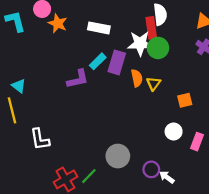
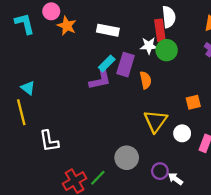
white star: (140, 43) -> (149, 46), size x0.7
purple L-shape: (78, 79) -> (100, 80), moved
yellow triangle: (154, 84) -> (155, 121), moved, size x1.6

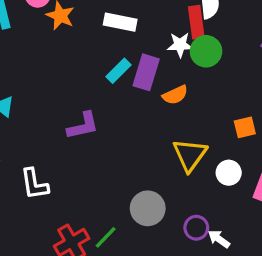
purple L-shape: (100, 80) -> (83, 126), moved
orange semicircle: (146, 80) -> (175, 95), turned 77

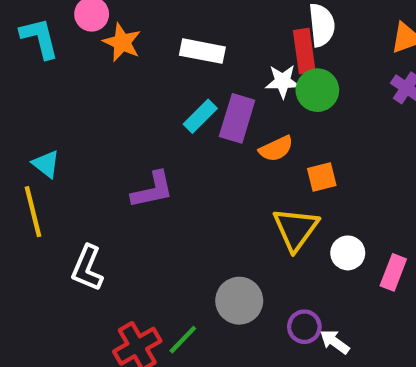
orange square: (245, 127) -> (322, 177), moved
white L-shape: (34, 184) -> (87, 268), turned 32

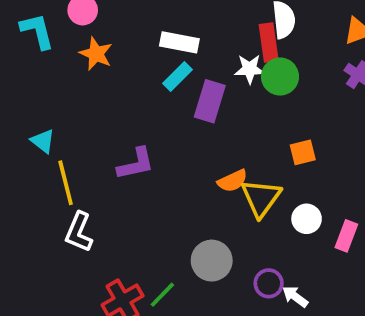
orange star: (122, 42) -> (96, 54), moved
cyan rectangle: (200, 116) -> (178, 77), moved
orange semicircle: (276, 149) -> (233, 181), moved
orange square: (322, 177) -> (303, 152), moved
yellow line: (33, 212) -> (66, 183), moved

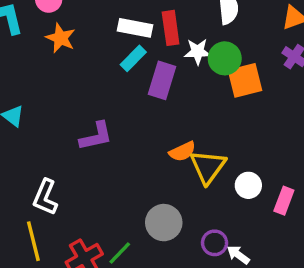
red rectangle: (269, 42) -> (171, 28), moved
orange square: (303, 152) -> (245, 80), moved, size x1.5
yellow line: (66, 183) -> (33, 241), moved

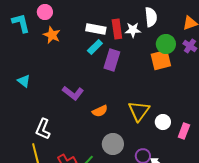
white star: (198, 52) -> (133, 30), moved
green circle: (225, 58) -> (166, 44), moved
purple L-shape: (96, 136) -> (73, 93), turned 50
orange semicircle: (182, 151) -> (100, 111), moved

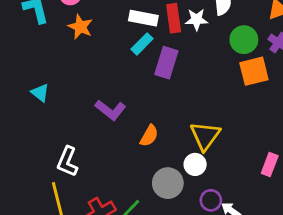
orange square: (161, 60) -> (254, 71), moved
orange semicircle: (100, 111) -> (149, 136), turned -35
white circle: (163, 122) -> (195, 164), moved

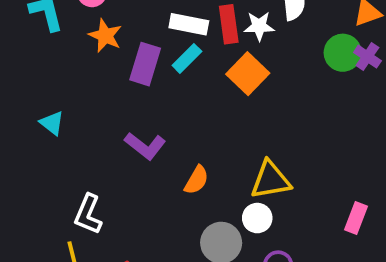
green circle: (244, 40) -> (343, 53), moved
purple rectangle: (166, 63) -> (145, 64), moved
orange square: (254, 71) -> (248, 74), moved, turned -32
yellow triangle: (205, 136) -> (271, 180), turned 44

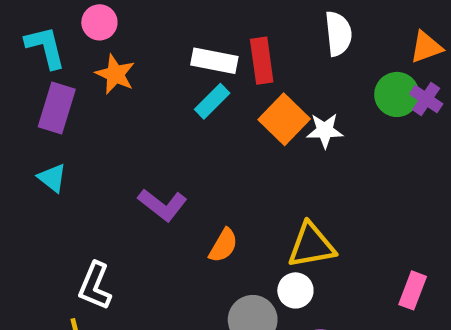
white star: (259, 26) -> (325, 131), moved
purple rectangle: (145, 64) -> (57, 108), moved

